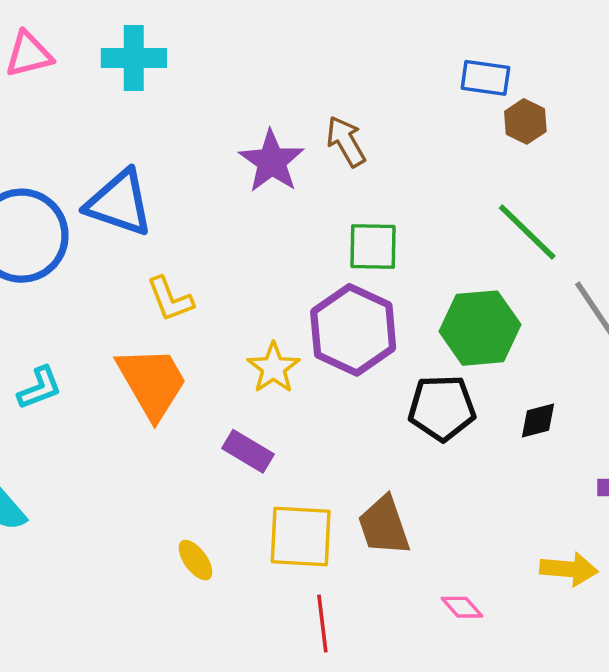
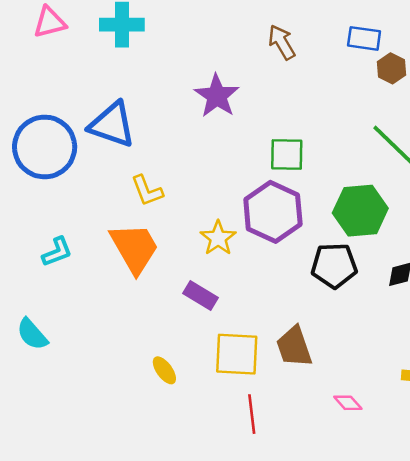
brown arrow: (346, 141) -> (282, 42), moved

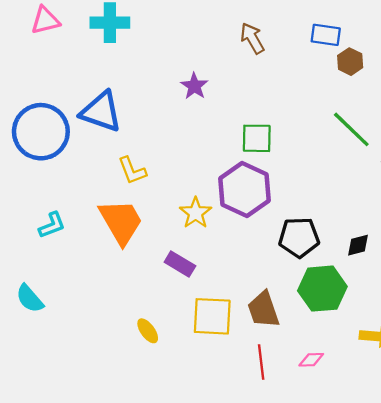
purple star: (217, 96) -> (194, 86), size x0.7
green hexagon: (360, 211) -> (322, 289), moved
pink diamond: (348, 403) -> (311, 360), turned -50
red line: (252, 414) -> (261, 362), moved

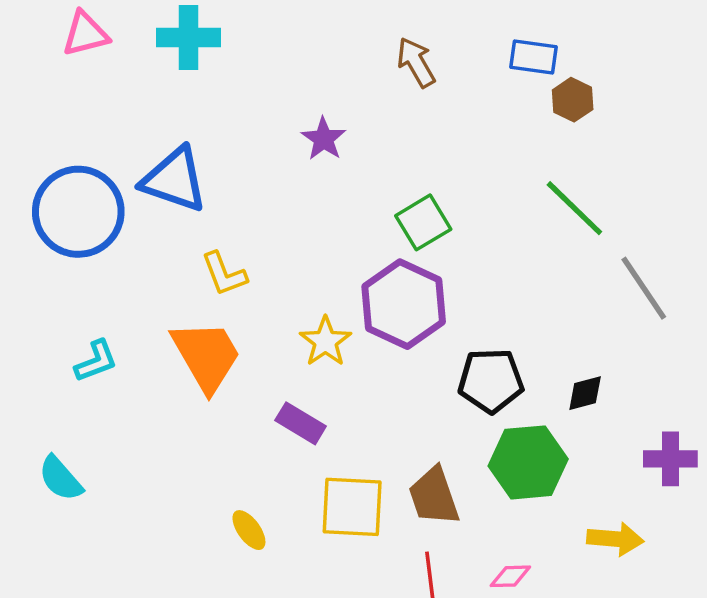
green square: (257, 138) -> (423, 222), turned -32

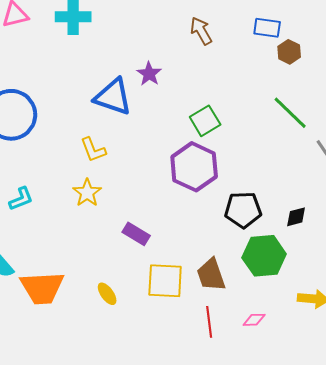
blue triangle: (174, 180) -> (113, 97), moved
yellow star: (325, 342) -> (87, 193), moved
orange trapezoid: (206, 356) -> (42, 288), moved, turned 117

